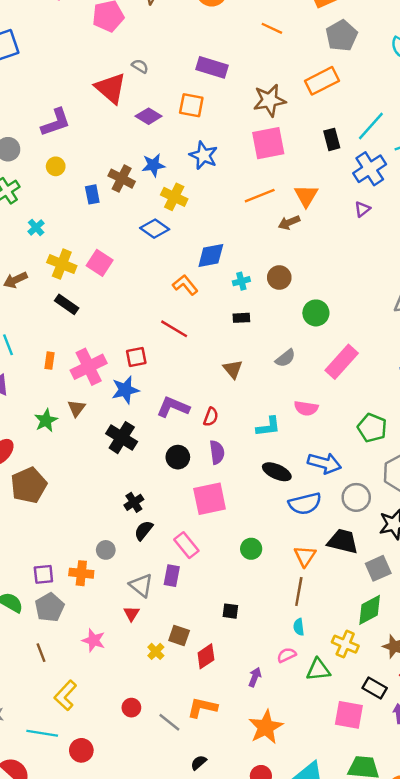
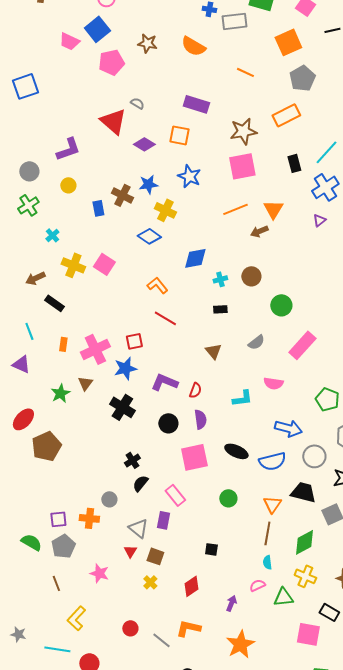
orange L-shape: (185, 285) -> (157, 285), moved
black rectangle: (67, 304) -> (54, 303), moved
black ellipse: (277, 472) -> (236, 451), moved
green diamond: (370, 610) -> (304, 542), moved
brown square: (179, 635) -> (155, 556), moved

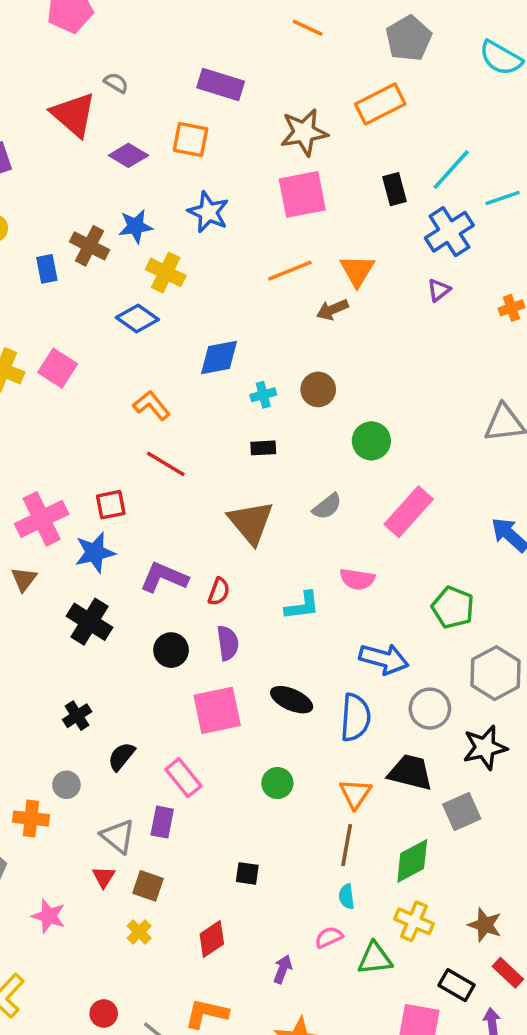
brown triangle: (213, 351) -> (251, 522), size x1.6
black cross: (132, 460) -> (77, 716), moved
blue semicircle: (272, 461) -> (355, 717), turned -72

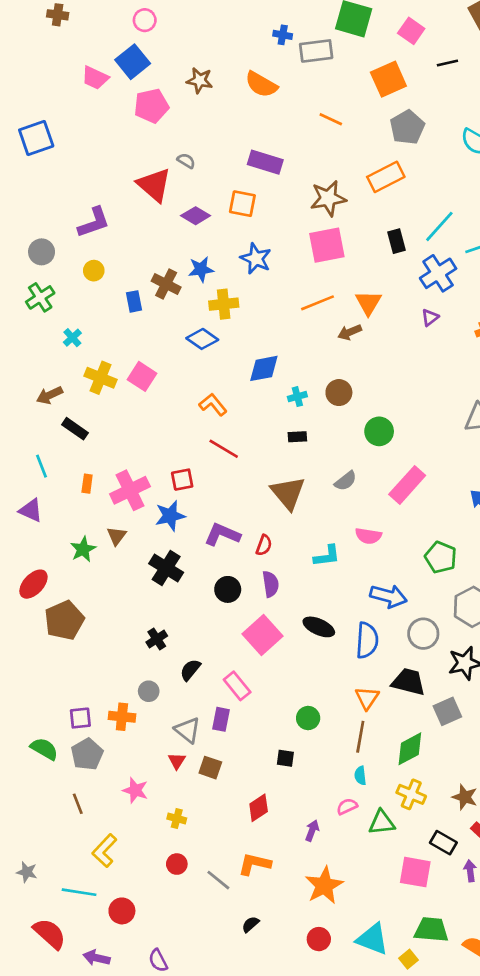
yellow cross: (166, 272) -> (224, 304), turned -32
pink square: (217, 710) -> (263, 635), turned -30
green circle: (277, 783) -> (308, 718), moved
yellow cross: (139, 932) -> (177, 818), moved, turned -30

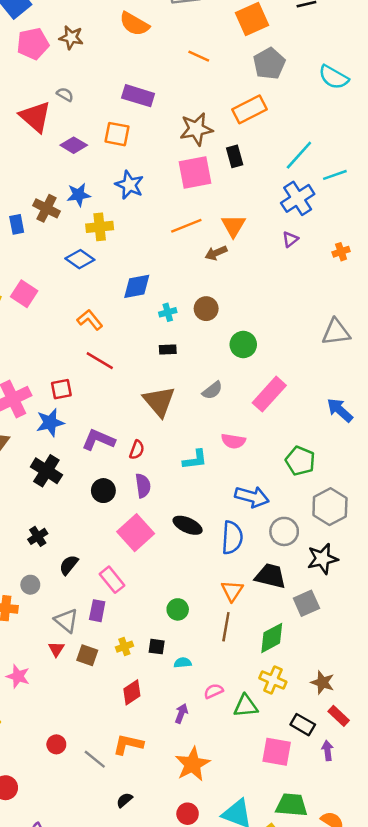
brown star: (200, 80) -> (71, 38), moved
black rectangle: (396, 241) -> (235, 156), moved
cyan semicircle: (360, 776) -> (183, 663), moved, turned 91
yellow cross: (177, 818) -> (124, 647), moved, turned -35

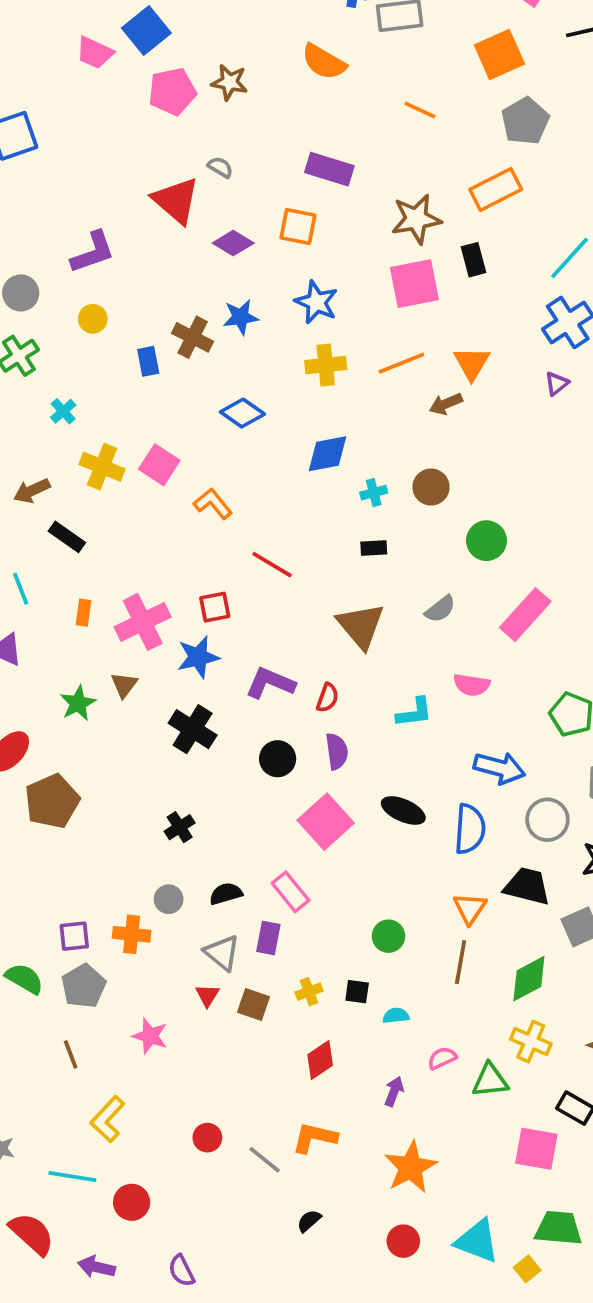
yellow cross: (100, 227) -> (326, 365), moved
orange L-shape: (90, 320) -> (213, 504), moved
black semicircle: (69, 565) -> (226, 894), moved, turned 35

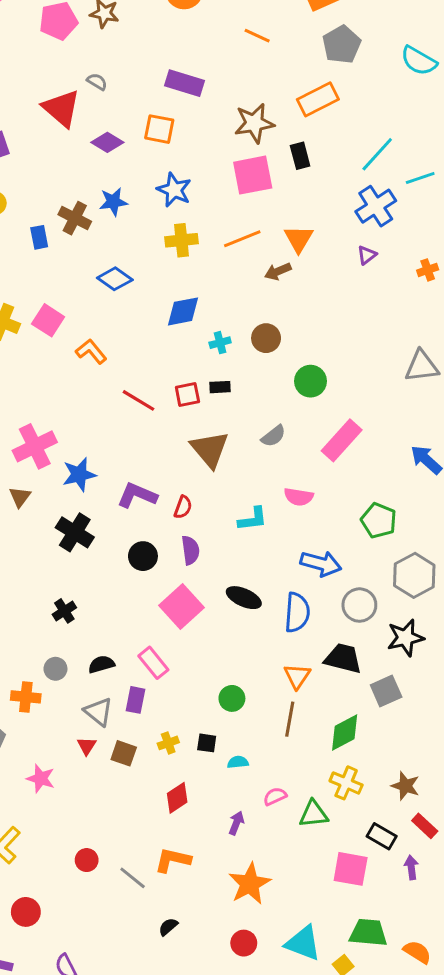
red square: (215, 607) -> (187, 394), moved

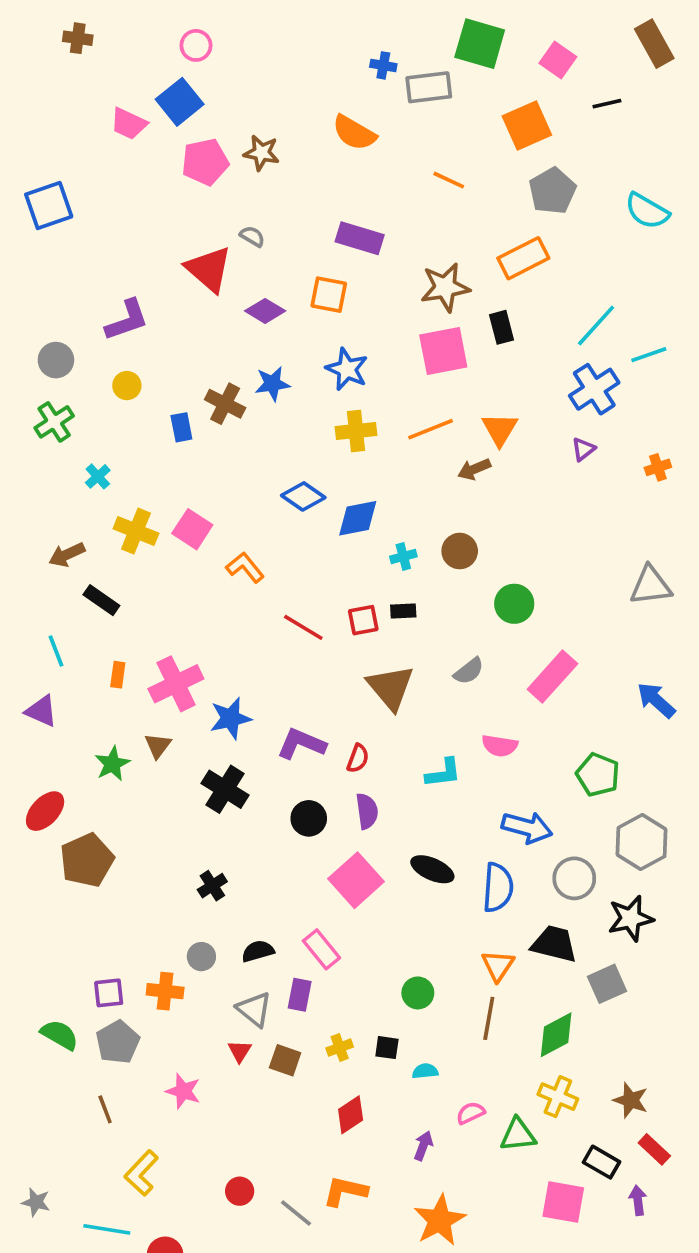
blue diamond: (115, 279) -> (303, 496), moved

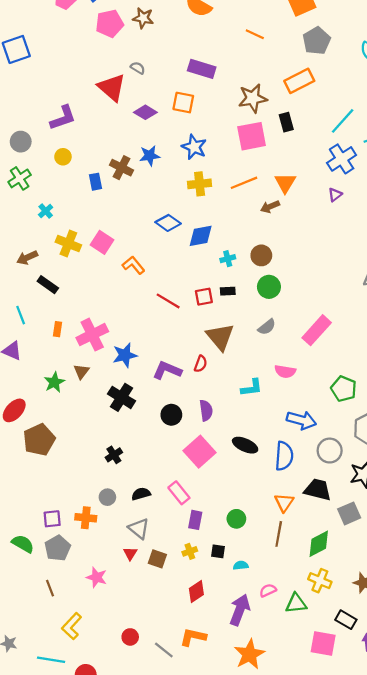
green circle: (514, 604) -> (269, 287), moved
red semicircle: (358, 758) -> (201, 364), moved
purple rectangle: (300, 995) -> (195, 520), moved
purple arrow: (423, 1146) -> (240, 610), size x1.8

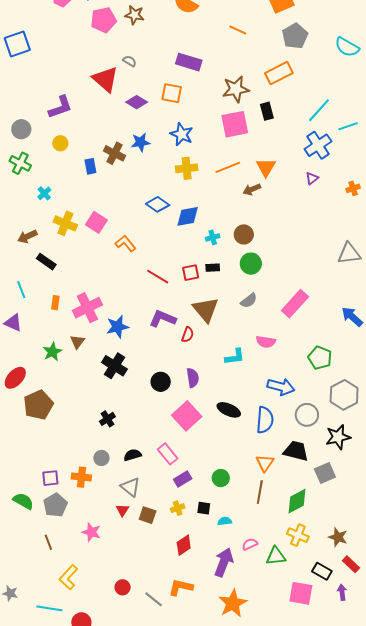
green cross: (20, 178) -> (20, 163), turned -30
purple L-shape: (167, 370) -> (163, 319), moved
purple rectangle: (195, 520) -> (183, 479), turned 48

